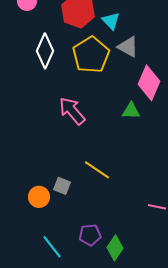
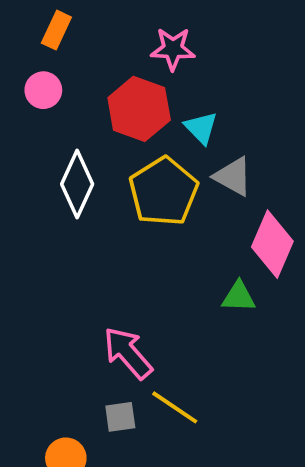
pink arrow: (72, 111) -> (128, 353), moved
gray square: (62, 186) -> (120, 417), moved, turned -30

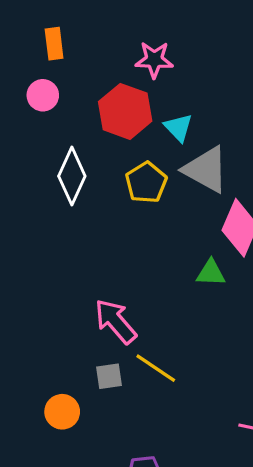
orange rectangle: (56, 30) -> (54, 44), turned -32
gray triangle: (233, 177) -> (206, 170), size x1.4
yellow pentagon: (163, 192) -> (146, 182), size x0.7

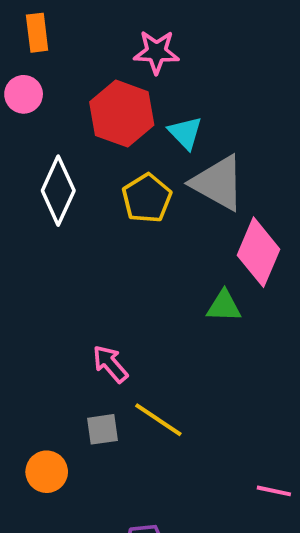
pink arrow: (115, 321) -> (110, 364), size x0.7

